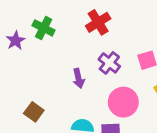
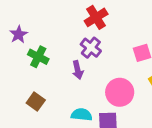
green cross: (44, 28) -> (38, 57), moved
purple cross: (109, 63) -> (91, 48), moved

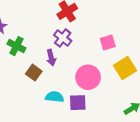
brown square: (36, 101) -> (34, 73), moved

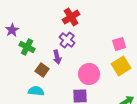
pink square: (108, 43) -> (119, 44), moved
cyan semicircle: (55, 97) -> (36, 91), moved

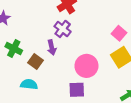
pink square: (119, 44) -> (119, 33), turned -32
green cross: (27, 47) -> (14, 49), moved

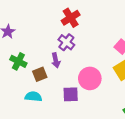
brown square: (35, 62) -> (40, 74), turned 32
purple square: (77, 90) -> (71, 94), moved

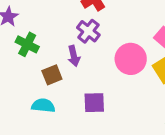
green cross: (18, 61) -> (27, 44), moved
pink circle: (90, 78) -> (131, 59), moved

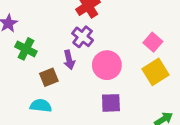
pink circle: (131, 59) -> (107, 65), moved
purple square: (94, 103) -> (111, 103), moved

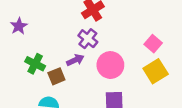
green cross: (26, 49) -> (35, 64), moved
purple arrow: (69, 60) -> (75, 60), turned -102

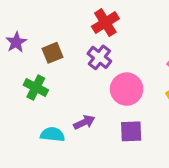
purple arrow: (75, 60) -> (84, 122), moved
brown square: (56, 76) -> (52, 53), moved

